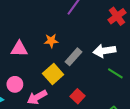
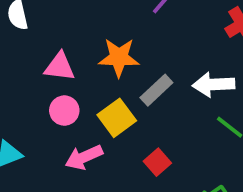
orange star: (51, 41) -> (119, 57), size x1.5
pink circle: (15, 84) -> (64, 111), moved

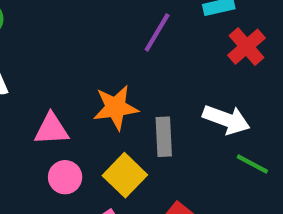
white arrow: (214, 85) -> (226, 119), turned -147
gray rectangle: (156, 90) -> (164, 137), turned -40

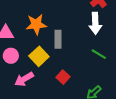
white arrow: (226, 119) -> (95, 23), moved, turned 65

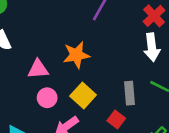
gray rectangle: (58, 39) -> (129, 93), moved

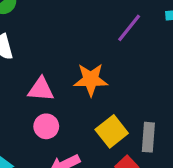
yellow square: (83, 95) -> (112, 131), moved

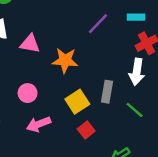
pink triangle: (41, 89) -> (30, 44), moved
gray rectangle: (148, 137) -> (107, 92), moved

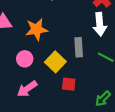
pink circle: (28, 93) -> (25, 59), moved
red square: (86, 130) -> (69, 84), turned -32

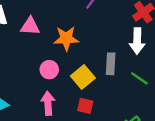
red square: (69, 84) -> (85, 106), moved
pink arrow: (27, 89) -> (48, 103), turned 114

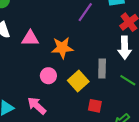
pink arrow: (48, 103) -> (37, 106), moved, turned -42
red square: (85, 106) -> (95, 106), moved

